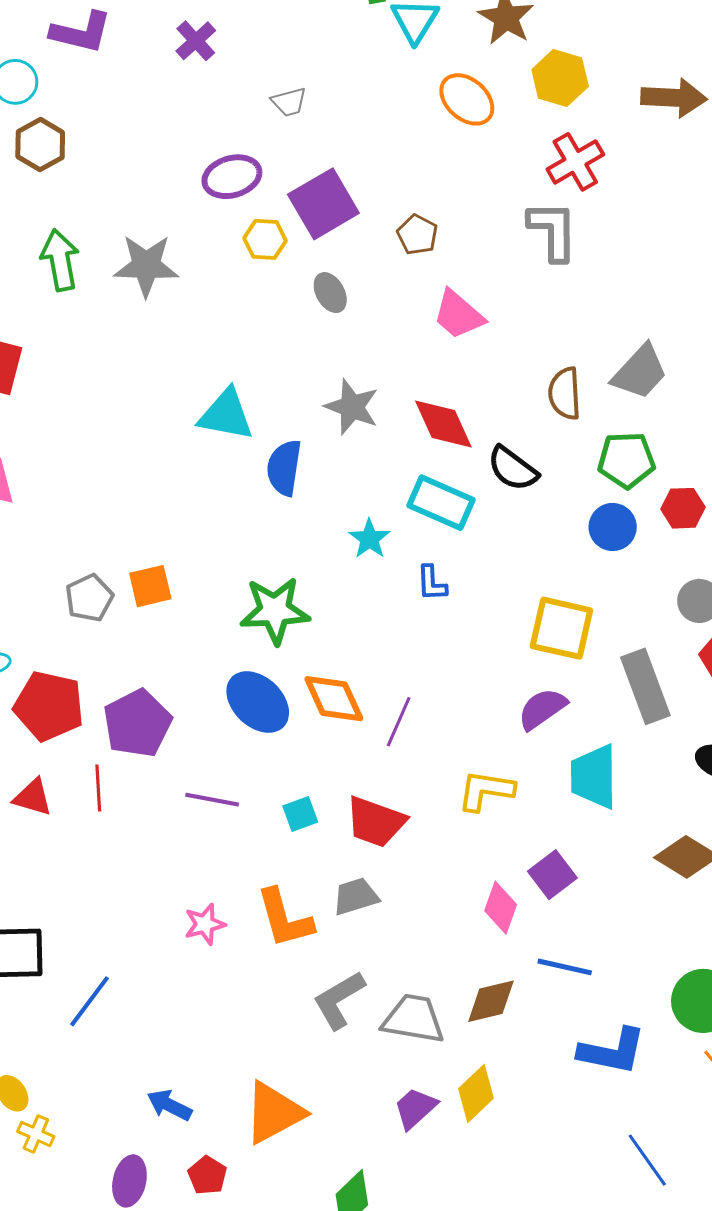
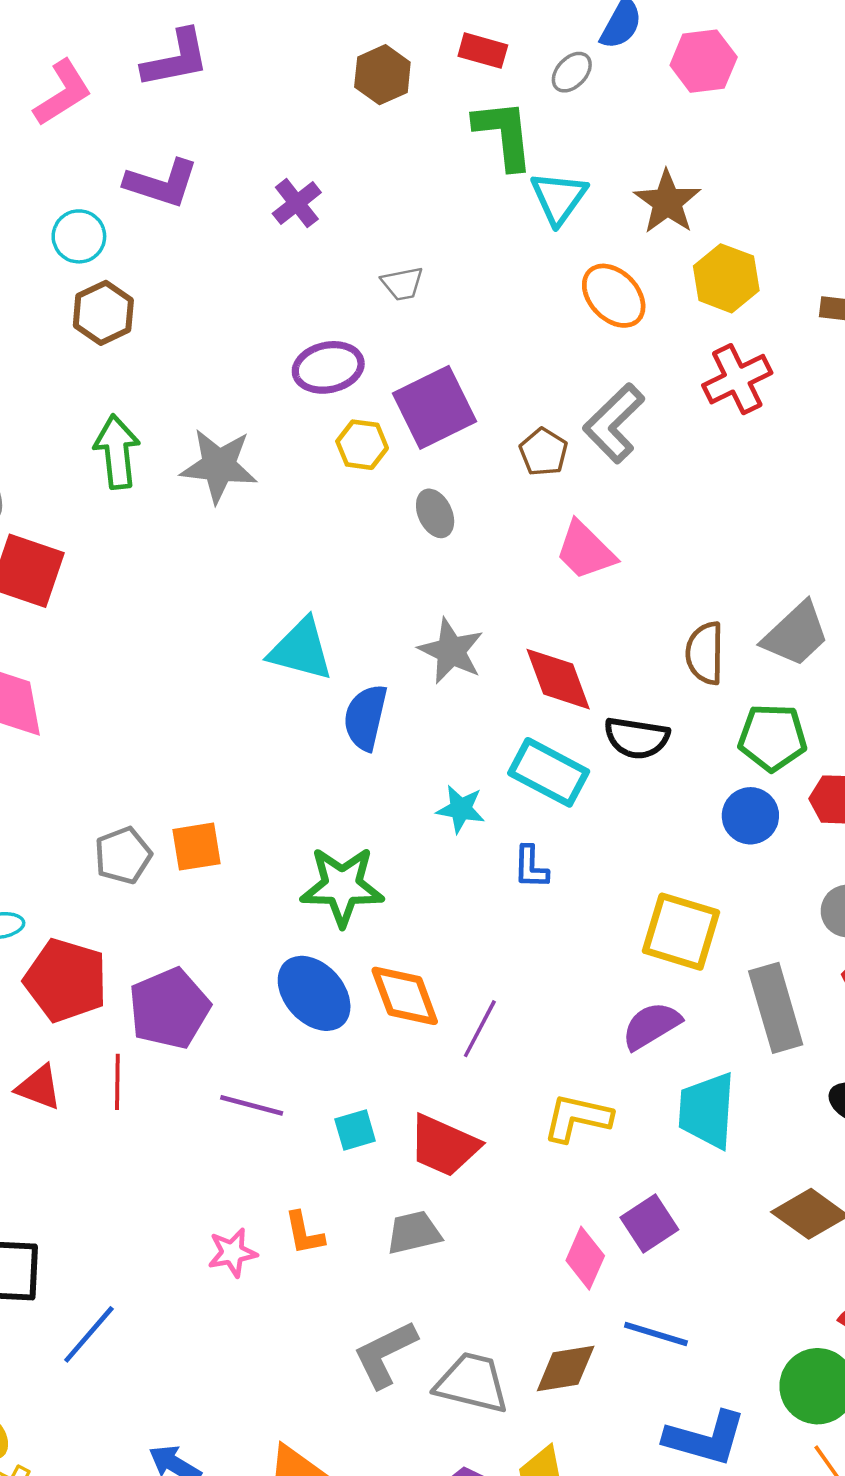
gray L-shape: (553, 231) -> (614, 423), moved, turned -138
black semicircle: (513, 469) -> (637, 738), turned -32
cyan star: (369, 539) -> (461, 809), turned -30
orange L-shape: (285, 918) -> (304, 1233), moved, size x0.6

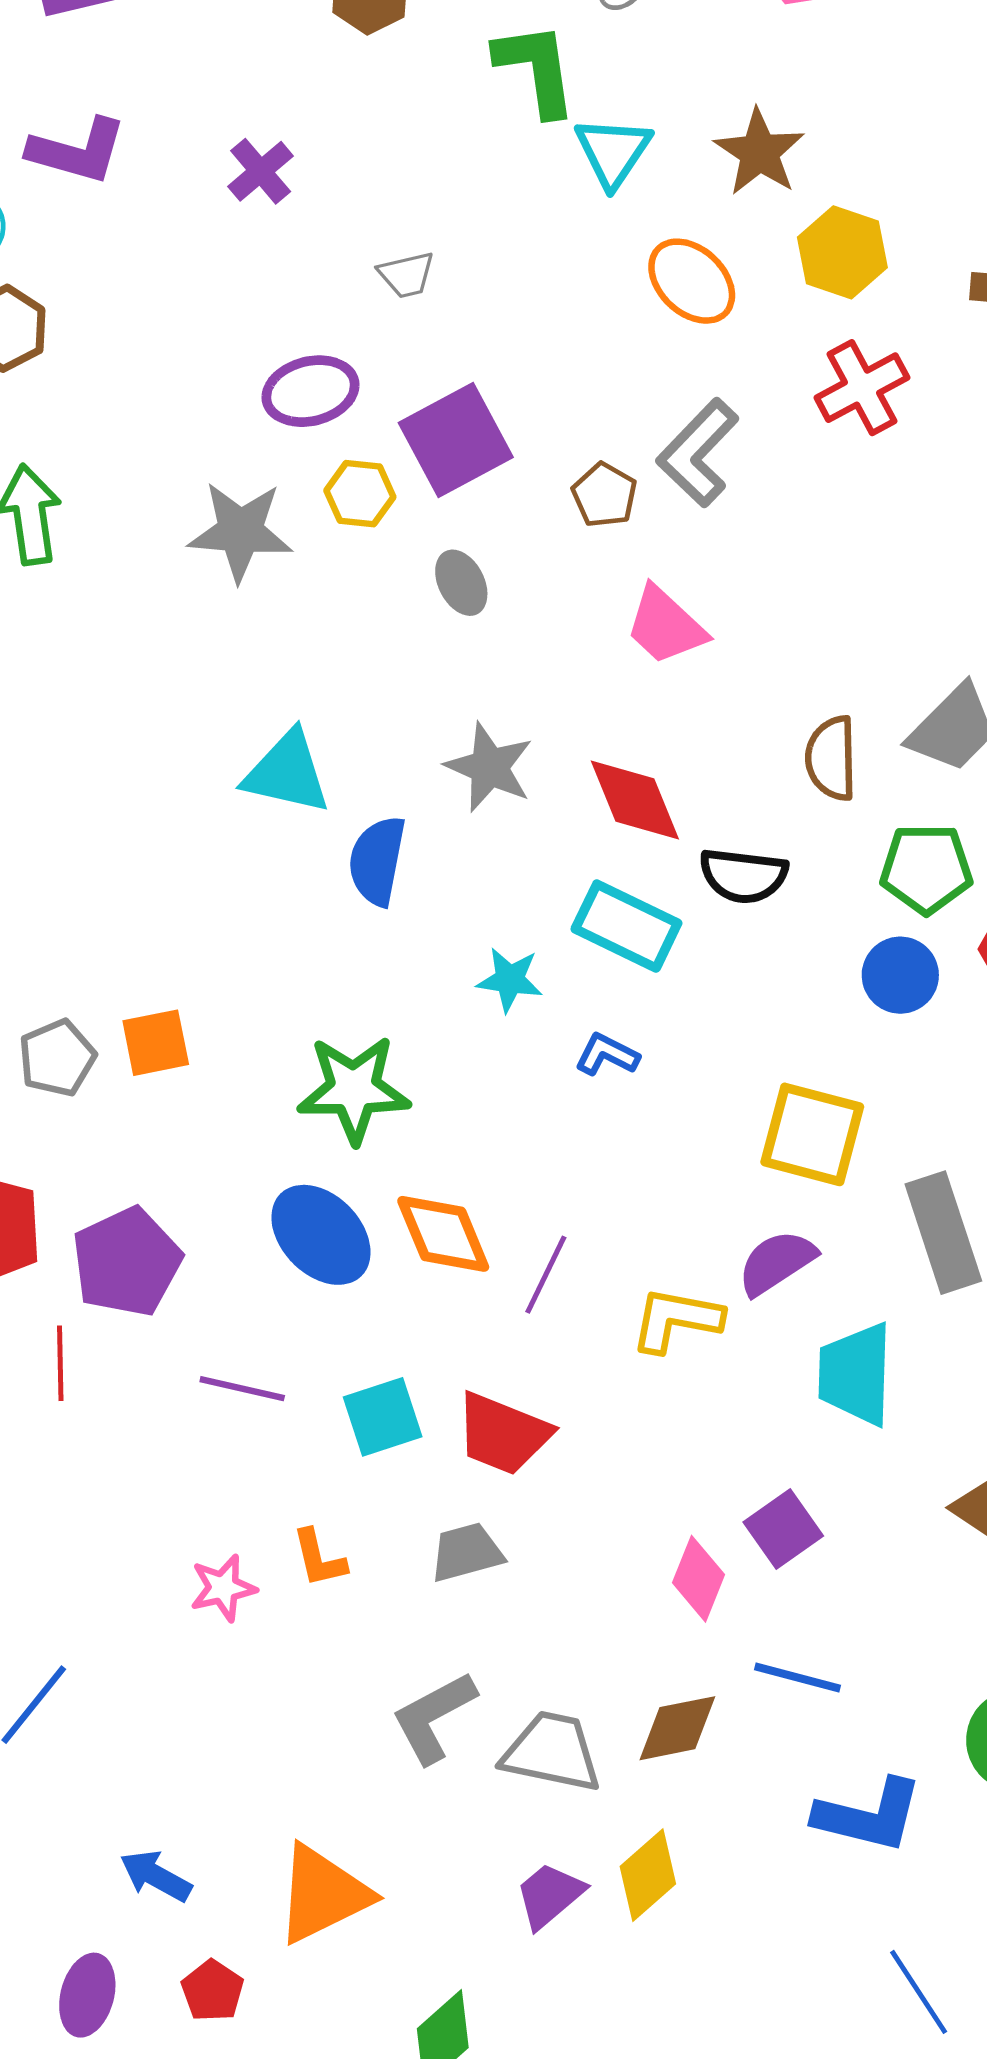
gray star: (219, 466) -> (240, 531), moved
blue L-shape: (531, 867) -> (607, 1055), turned 117
yellow L-shape: (577, 1118) -> (676, 1320), moved
cyan square: (355, 1130) -> (383, 1417), size x1.4

